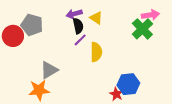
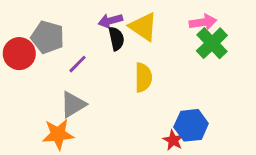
pink arrow: (150, 15) -> (203, 22), moved
yellow triangle: (96, 18) -> (143, 27), size x1.5
purple line: (80, 40) -> (78, 64), moved

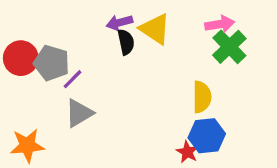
gray pentagon: (48, 37) -> (51, 63), moved
purple line: (78, 64) -> (73, 79), moved
yellow semicircle: (143, 78) -> (202, 97), moved
orange star: (58, 134) -> (27, 145), moved

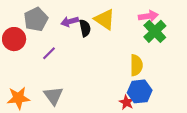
purple arrow: (119, 23) -> (70, 22), moved
gray pentagon: (51, 63) -> (36, 19), moved, turned 30
gray triangle: (79, 113) -> (53, 96), moved, turned -35

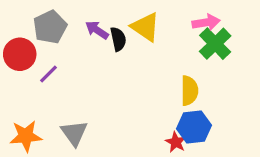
purple arrow: (70, 22) -> (97, 30), turned 49
purple line: (49, 53) -> (48, 74), moved

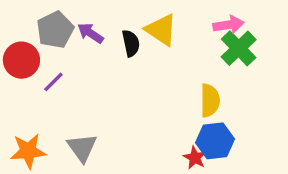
purple arrow: (97, 30) -> (90, 33), moved

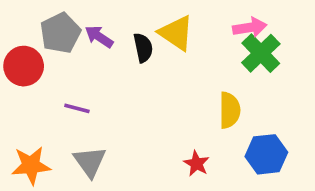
purple line: (53, 82) -> (77, 108), moved, turned 60
blue hexagon: (215, 141) -> (266, 154), moved
red star: (195, 158) -> (196, 164), moved

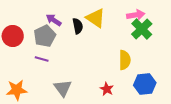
gray pentagon: (60, 33) -> (45, 36), moved
gray triangle: (90, 162) -> (63, 88), moved

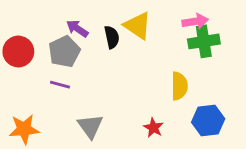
green cross: (142, 29) -> (204, 41), turned 35

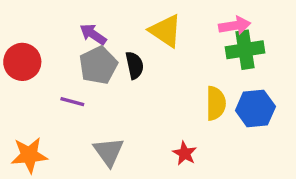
black semicircle: (112, 37) -> (135, 65), moved
gray pentagon: (64, 51) -> (98, 65), moved
blue hexagon: (208, 121) -> (255, 108), moved

